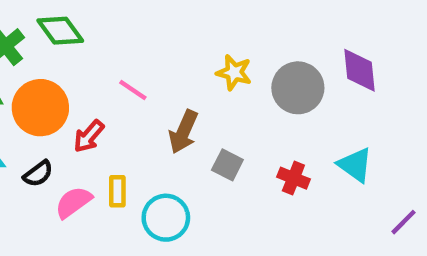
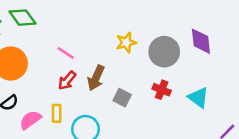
yellow star: (234, 72) -> (126, 43), turned -30
red arrow: (89, 136) -> (67, 81), moved
red cross: (293, 178) -> (162, 90), moved

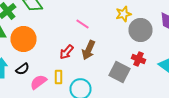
yellow star: (126, 43) -> (124, 14), moved
pink line: (66, 53) -> (82, 24), moved
gray square: (122, 98) -> (120, 72), moved, size x1.5

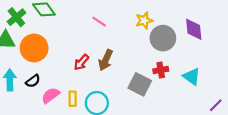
pink line: (82, 24) -> (99, 22), moved
red cross: (138, 59) -> (161, 70), turned -32
yellow rectangle: (58, 77) -> (73, 99), moved

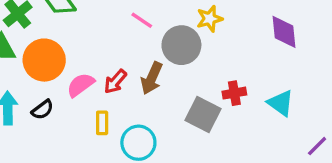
gray circle: (163, 38) -> (181, 45), moved
pink semicircle: (51, 95) -> (81, 85), moved
yellow rectangle: (73, 99) -> (102, 123), moved

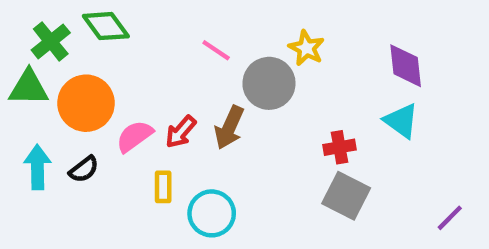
yellow star: (210, 19) -> (306, 48), turned -30
cyan triangle: (281, 103) -> (401, 121), moved
gray square: (203, 115) -> (346, 196), moved

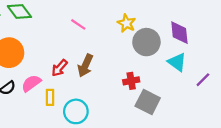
gray circle: (269, 83) -> (146, 42), moved
pink semicircle: (134, 136) -> (31, 83), moved
red cross: (340, 147) -> (131, 81), moved
purple line: (450, 218) -> (203, 80), moved

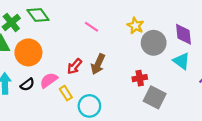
yellow rectangle: (50, 97) -> (66, 93), turned -32

